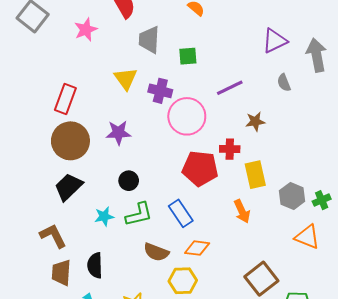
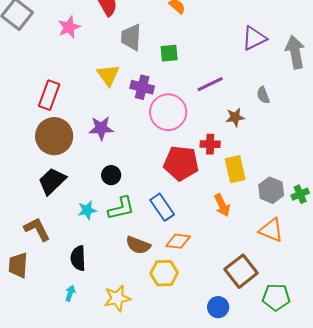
gray semicircle: (284, 83) -> (263, 95), moved
orange triangle: (307, 237) -> (271, 230), moved
brown trapezoid: (61, 273) -> (18, 265), moved

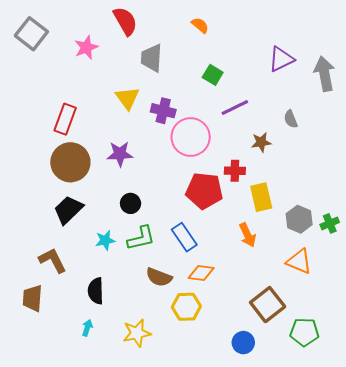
green square: (169, 53) -> (213, 75), moved, turned 36

